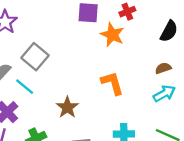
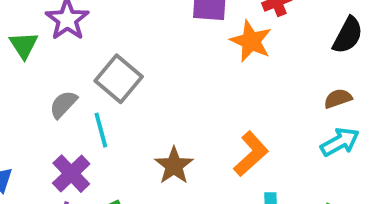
orange L-shape: (112, 83) -> (251, 154), moved, turned 64
cyan line: (25, 87) -> (101, 130), turned 36

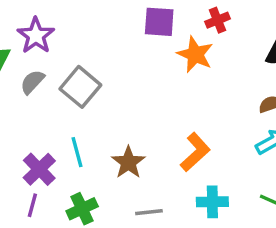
gray semicircle: (63, 104) -> (32, 82), moved
cyan line: (101, 130) -> (77, 152), moved

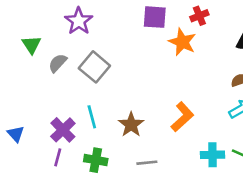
purple star: (36, 36) -> (79, 21), moved
cyan cross: (212, 202) -> (213, 155), moved
green cross: (82, 209) -> (96, 160), turned 35

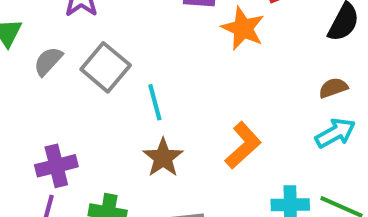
cyan line: (92, 117) -> (155, 102), moved
purple cross: (63, 130) -> (56, 166), turned 30

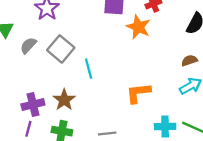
orange L-shape: (243, 145) -> (138, 93), turned -144
brown star: (163, 158) -> (64, 100), moved

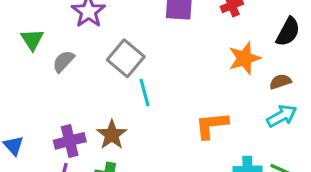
orange star: (138, 27) -> (244, 58), moved, turned 30
gray square: (61, 49) -> (126, 58), moved

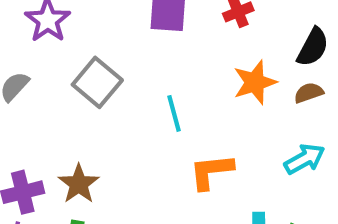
brown semicircle: (280, 82) -> (309, 93), moved
cyan line: (145, 93) -> (174, 113), moved

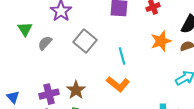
orange L-shape: (211, 171) -> (118, 84), moved, turned -135

